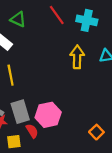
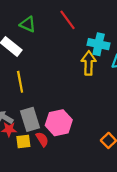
cyan cross: (87, 20) -> (99, 44), moved
yellow square: (14, 142) -> (23, 141), moved

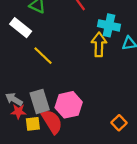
yellow line: (20, 82) -> (43, 56), moved, turned -35
red semicircle: (42, 139) -> (52, 122), size x1.6

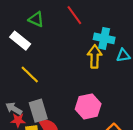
yellow line: (43, 56) -> (30, 75), moved
pink hexagon: (69, 105) -> (88, 106), moved

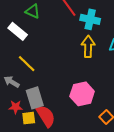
cyan cross: (104, 38) -> (90, 19), moved
gray arrow: (14, 109) -> (12, 82), moved

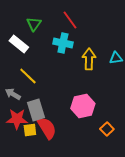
green triangle: (33, 11) -> (34, 24), turned 42
cyan cross: (90, 19) -> (63, 43), moved
red star: (16, 107) -> (17, 119), size x1.5

